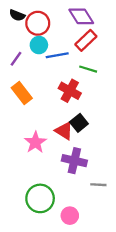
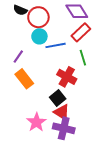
purple line: (16, 59) -> (18, 57), moved
green line: (88, 69) -> (83, 58), turned 56
black square: (79, 123) -> (58, 98), moved
purple cross: (74, 161) -> (64, 128), moved

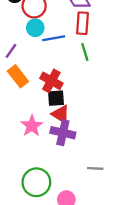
red rectangle: (81, 32) -> (83, 23), turned -42
red cross: (67, 77) -> (51, 81), moved
black square: (58, 98) -> (56, 98), turned 35

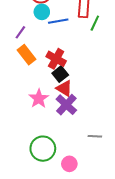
green line: (85, 52) -> (95, 23), moved, turned 42
black square: (56, 98) -> (60, 74), turned -35
purple cross: (63, 133) -> (66, 105), turned 30

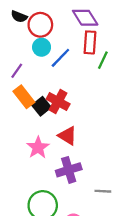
blue line: (58, 21) -> (60, 58), turned -36
black square: (60, 74) -> (42, 106), moved
purple cross: (66, 105) -> (69, 170), moved, turned 30

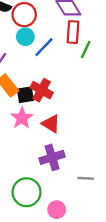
black square: (42, 106) -> (25, 95), turned 30
pink star: (38, 147) -> (22, 118), moved

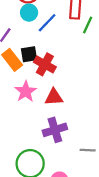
black square: (25, 95) -> (29, 54), moved
red triangle: (51, 124) -> (54, 97), turned -36

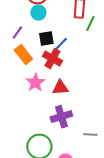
blue line: (47, 23) -> (59, 46), moved
black square: (29, 54) -> (46, 39), moved

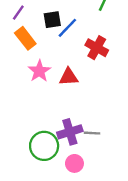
red cross: (52, 59) -> (97, 48), moved
purple cross: (61, 117) -> (70, 132), moved
gray line: (90, 135) -> (92, 133), moved

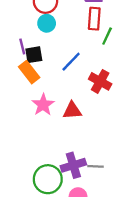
purple line: (18, 13) -> (22, 47), turned -49
black square: (52, 20) -> (34, 55), moved

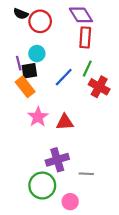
cyan circle: (47, 23) -> (37, 54), moved
green line: (107, 36) -> (87, 69), moved
red cross: (100, 81) -> (99, 87), moved
purple cross: (73, 165) -> (57, 160), moved

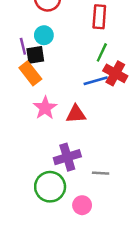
blue line: (64, 77) -> (96, 81), moved, turned 30

